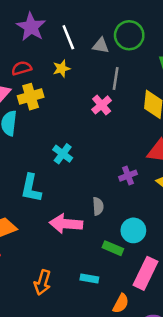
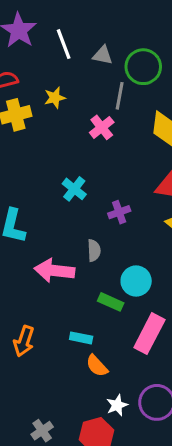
green circle: (129, 35) -> (143, 67), moved
yellow star: (61, 69) -> (55, 98), moved
cyan cross: (63, 154) -> (74, 189), moved
purple cross: (128, 176) -> (119, 212), moved
orange semicircle: (121, 303) -> (97, 366), moved, turned 108

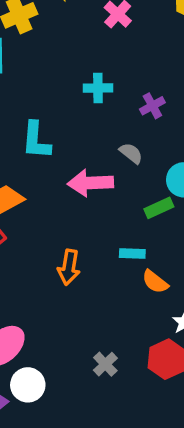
cyan cross: (74, 189) -> (98, 88), turned -30
gray semicircle: (94, 250) -> (131, 153), turned -40
green rectangle: (111, 302) -> (159, 208), turned -40

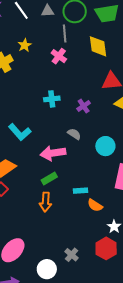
cyan L-shape: (36, 140) -> (20, 132), turned -40
green rectangle: (159, 208) -> (49, 179), moved
white circle: (28, 385) -> (47, 269), moved

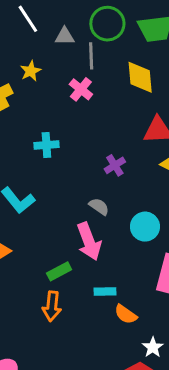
gray triangle: (47, 11) -> (65, 36), moved
cyan cross: (52, 99) -> (46, 145), moved
pink arrow: (53, 153) -> (89, 241), moved, turned -105

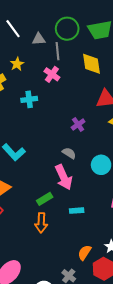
cyan cross: (46, 145) -> (29, 99), moved
orange semicircle: (126, 314) -> (84, 253), moved, turned 91

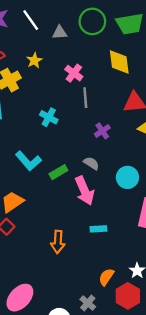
gray line: (57, 51) -> (85, 98), moved
cyan cross: (29, 99) -> (49, 117), moved, turned 35
green rectangle: (45, 199) -> (58, 172), moved

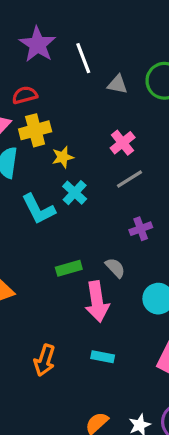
yellow star: (34, 60) -> (63, 157), moved
gray line: (85, 98) -> (129, 179), turned 48
cyan L-shape: (28, 161) -> (38, 209), moved

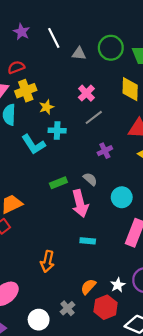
purple star: (38, 44) -> (22, 32), size x0.7
cyan cross: (75, 193) -> (57, 131), turned -35
orange arrow: (45, 360) -> (47, 261), moved

